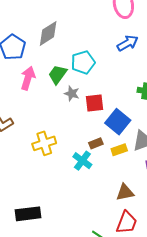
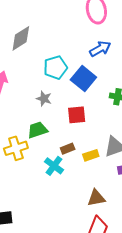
green trapezoid: (58, 74) -> (37, 130), moved, turned 35
red square: (95, 103) -> (77, 115), moved
blue square: (118, 122) -> (83, 79), moved

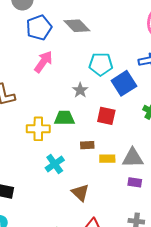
gray diamond: (21, 38) -> (77, 26), turned 60
cyan cross: (54, 166) -> (55, 164), moved
brown triangle: (96, 198) -> (80, 193), moved, turned 36

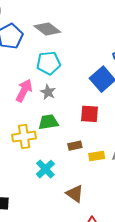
pink arrow: (43, 62) -> (24, 91), moved
cyan pentagon: (101, 64) -> (49, 63), moved
gray star: (80, 90) -> (48, 92), moved

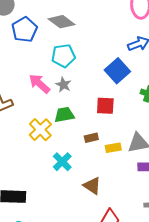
pink arrow: (24, 91) -> (39, 84), turned -75
yellow cross: (24, 137) -> (40, 130), turned -35

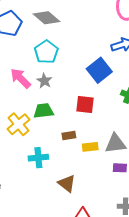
cyan pentagon: (63, 56) -> (46, 52), turned -30
cyan cross: (62, 162) -> (38, 158), turned 36

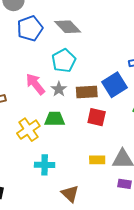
brown rectangle: (69, 135) -> (87, 92), moved, size x1.5

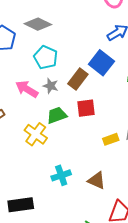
brown rectangle: (87, 92) -> (78, 79), turned -30
red square: (97, 117) -> (86, 108), moved
cyan cross: (45, 165) -> (61, 175), moved

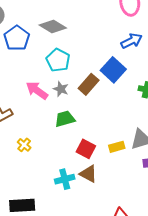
red square: (86, 108) -> (86, 149), moved, turned 30
yellow cross: (36, 134) -> (24, 145), moved, size x0.6
brown triangle: (97, 180) -> (88, 174), moved

